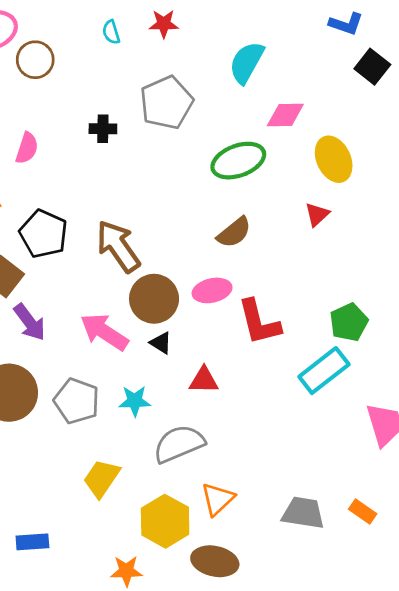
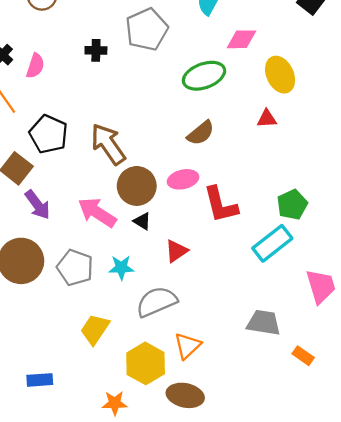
red triangle: (317, 214) -> (267, 119), turned 40
red triangle: (204, 380) -> (176, 251), turned -35
gray trapezoid: (303, 513) -> (263, 323), moved

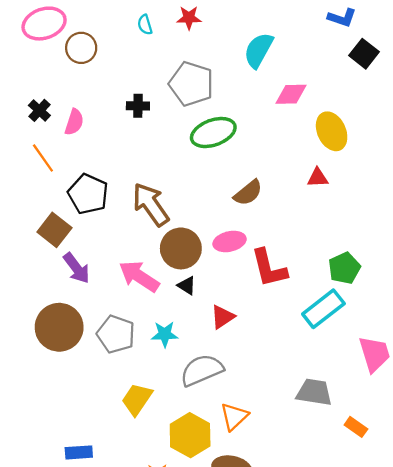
gray pentagon: (147, 29) -> (191, 84), turned -30
green ellipse: (204, 76) -> (213, 133), moved

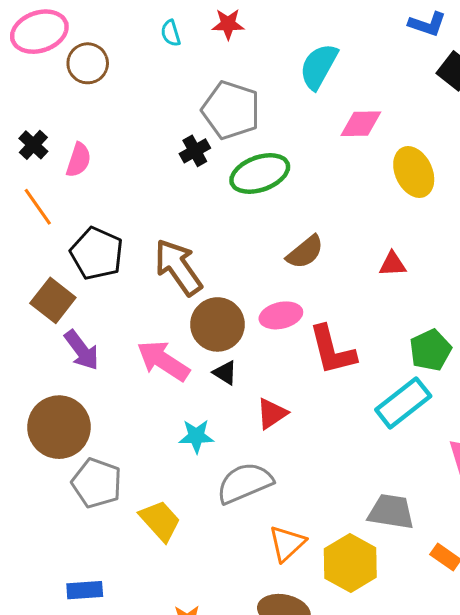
black cross: (138, 106) -> (195, 151), moved, turned -30
red triangle: (318, 178) -> (393, 264), moved
gray pentagon: (116, 334) -> (97, 483), moved
yellow trapezoid: (137, 399) -> (160, 521), turned 104
yellow hexagon: (190, 435) -> (350, 563), moved

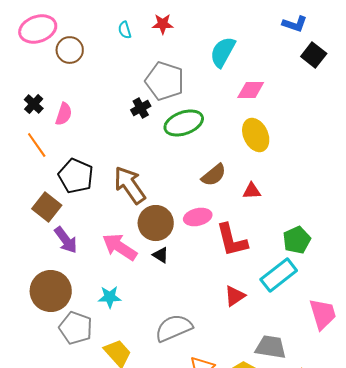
yellow ellipse: (414, 172) -> (256, 135), moved
red triangle: (393, 264) -> (252, 191), moved
red triangle: (272, 414) -> (235, 296), moved
cyan star: (196, 436) -> (110, 297), moved

